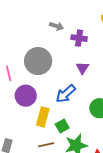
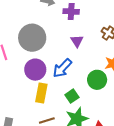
purple circle: (26, 96) -> (35, 70), moved
green square: (62, 126) -> (72, 96), moved

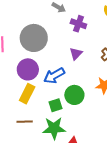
green circle: (97, 80) -> (74, 95), moved

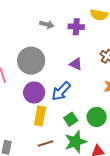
purple cross: (78, 24) -> (76, 27), moved
purple triangle: (76, 54) -> (76, 64), turned -32
green circle: (74, 95) -> (97, 117), moved

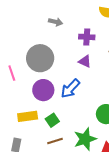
purple cross: (76, 27) -> (87, 37), moved
yellow rectangle: (40, 116) -> (28, 116), moved, turned 72
green square: (71, 119) -> (52, 120), moved

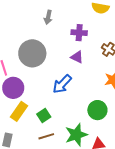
gray arrow: (55, 22) -> (48, 17), turned 88
purple circle: (43, 90) -> (13, 88), moved
yellow rectangle: (28, 116) -> (19, 111), turned -48

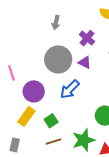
purple cross: (79, 33) -> (87, 38), turned 35
gray circle: (32, 53) -> (58, 59), moved
purple circle: (13, 88) -> (34, 91), moved

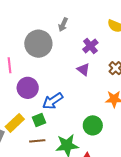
gray circle: (58, 59) -> (38, 44), moved
blue arrow: (70, 89) -> (53, 101), moved
yellow rectangle: (26, 116) -> (15, 123), moved

